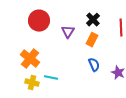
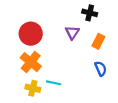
black cross: (93, 20) -> (90, 13), moved, turned -32
red circle: (39, 21) -> (31, 34), moved

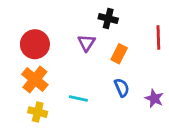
cyan line: (54, 83) -> (78, 98), moved

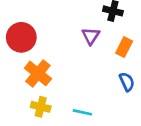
red circle: (35, 44) -> (21, 37), moved
cyan line: (78, 98) -> (82, 112), moved

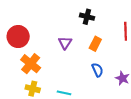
purple triangle: (91, 36) -> (65, 43), moved

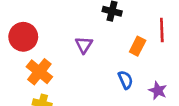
orange rectangle: (95, 44) -> (138, 46), moved

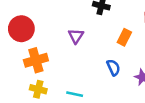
orange cross: (39, 72) -> (36, 60), turned 35

